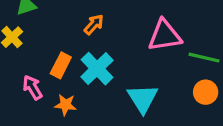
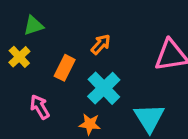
orange rectangle: (61, 65) -> (65, 68), moved
orange star: (66, 105) -> (90, 124), moved

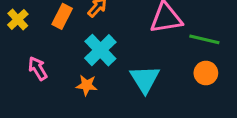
orange rectangle: (65, 68) -> (62, 16), moved

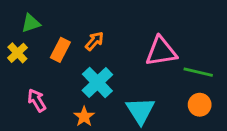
orange star: (87, 85) -> (84, 117), turned 30

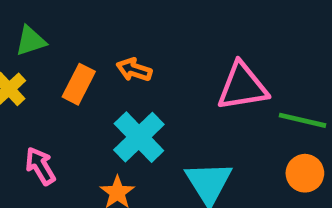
orange arrow: (94, 41) -> (134, 70), turned -114

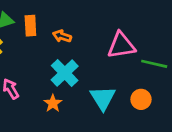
orange rectangle: (79, 84) -> (30, 26), moved, turned -30
orange circle: (305, 173) -> (141, 99), moved

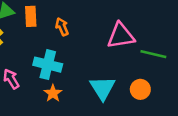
orange arrow: (62, 36) -> (62, 27), turned 48
cyan cross: (65, 73) -> (48, 65), moved, turned -32

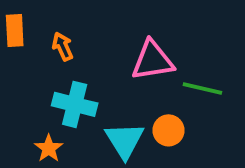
cyan cross: (48, 65) -> (75, 104), moved
orange circle: (140, 89) -> (168, 130), moved

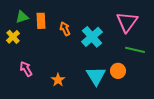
pink triangle: (153, 60) -> (127, 22), moved, turned -45
cyan cross: (75, 104) -> (92, 37), moved, turned 35

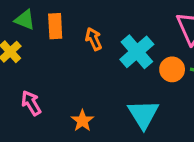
green triangle: (22, 17) -> (25, 20), turned 40
orange circle: (118, 71) -> (172, 69), moved

